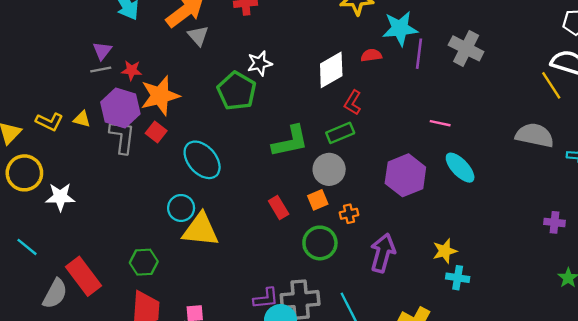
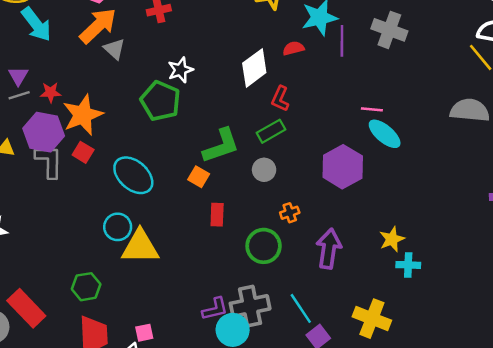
cyan ellipse: (460, 168) -> (385, 134), moved
gray circle: (329, 169) -> (264, 170), size x0.7
orange square: (318, 200) -> (199, 177), moved, turned -30
red rectangle: (279, 207) -> (217, 215), turned 40

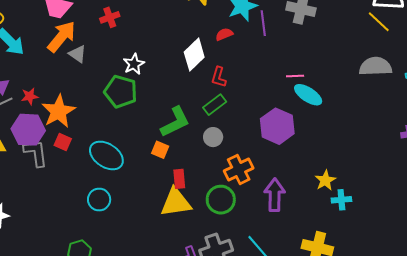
orange cross: (290, 213) -> (239, 170), size x1.8
yellow triangle: (140, 247) -> (176, 202), moved

